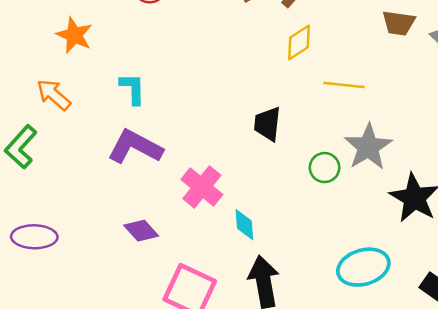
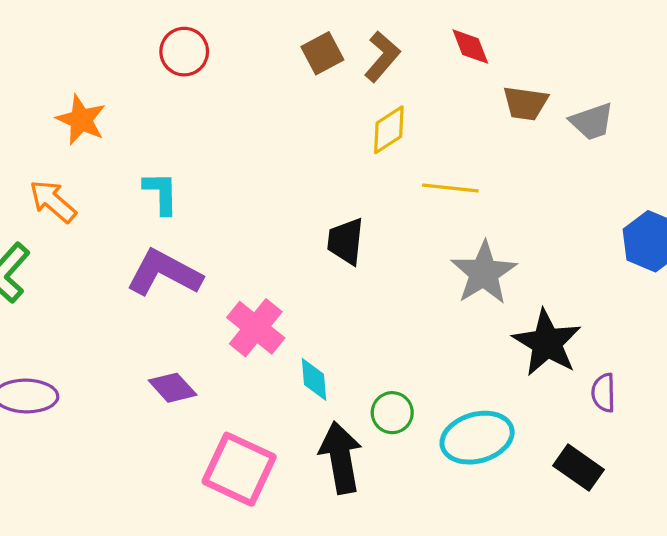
green circle: (325, 168) -> (392, 413), moved

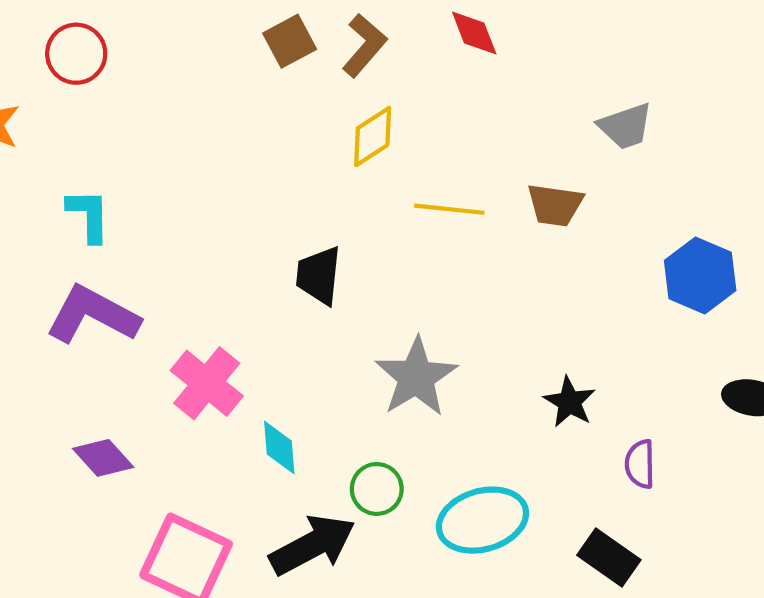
red circle: (184, 52) -> (76, 54), moved
brown trapezoid: (525, 103) -> (555, 205), moved
gray star: (484, 273) -> (416, 377), moved
black star: (547, 343) -> (570, 402), size x0.6
black arrow: (341, 458) -> (312, 545), turned 72

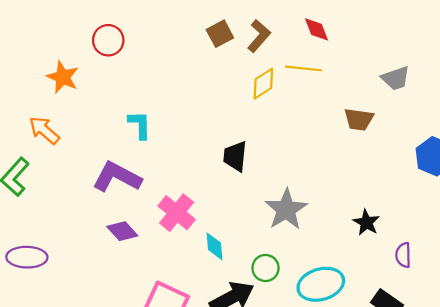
yellow line: (449, 209) -> (303, 68), moved
cyan L-shape: (89, 215) -> (140, 125), moved
purple diamond: (103, 458) -> (122, 231), moved

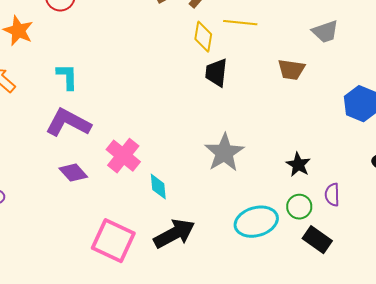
yellow diamond: (263, 84) -> (203, 37), turned -48
cyan L-shape: (140, 125) -> (67, 77), moved
black trapezoid: (235, 156) -> (216, 73), moved
green circle: (265, 268) -> (299, 207), moved

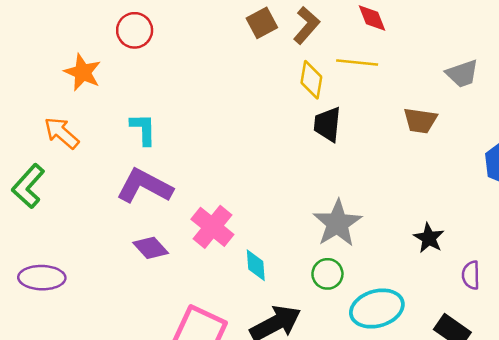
green circle: (299, 207) -> (327, 274), moved

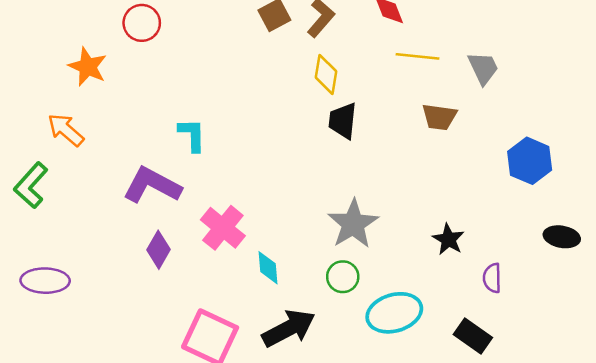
yellow line: (357, 62) -> (417, 56), moved
gray trapezoid: (462, 74) -> (483, 68), turned -96
cyan L-shape: (143, 129) -> (192, 135), moved
purple diamond: (151, 248) -> (158, 250), turned 72

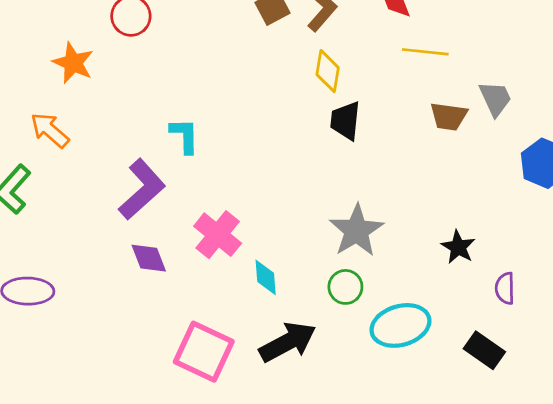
gray trapezoid: (483, 68) -> (495, 99), moved
purple L-shape: (152, 185) -> (142, 189), turned 110
purple diamond: (158, 250) -> (149, 258), turned -51

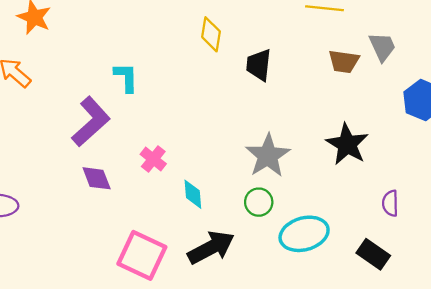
yellow diamond: (328, 71) -> (211, 34), moved
pink cross: (218, 235) -> (153, 159), size x0.7
black star: (458, 247) -> (347, 144), moved, size x1.5

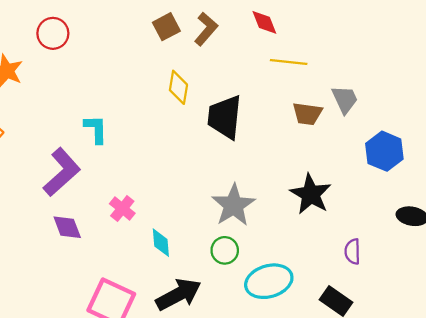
black trapezoid: (259, 65) -> (225, 117), size x1.4

